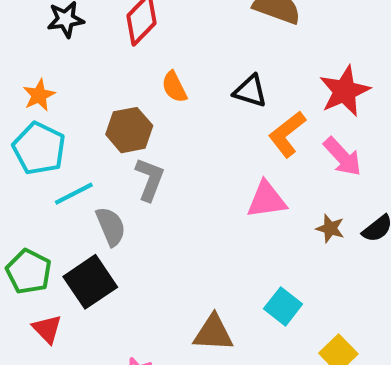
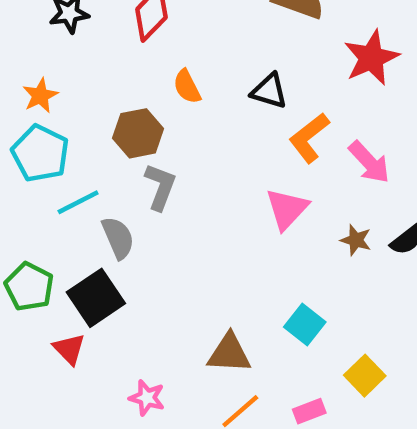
red star: (345, 91) -> (371, 58), moved
pink triangle: (267, 200) -> (287, 209), turned -39
red triangle: (47, 329) -> (69, 349), moved

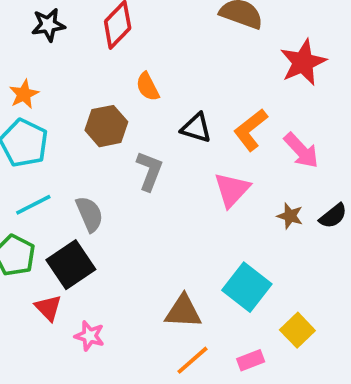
black triangle: (269, 91) -> (196, 128), moved
gray L-shape: (160, 187) -> (149, 171), moved
cyan line: (78, 202) -> (33, 205), moved
cyan square: (305, 324) -> (247, 287), size x1.4
pink star: (147, 398) -> (90, 336), moved

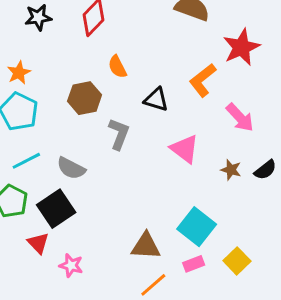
orange L-shape: (251, 130) -> (203, 80), moved
pink triangle: (232, 190) -> (185, 149), turned -36
gray semicircle: (90, 214) -> (71, 168), turned 140
pink rectangle: (251, 360) -> (194, 264), moved

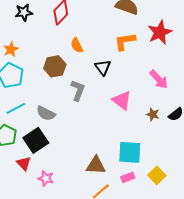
orange L-shape: (203, 80) -> (125, 41), moved, turned 30
black triangle: (156, 100) -> (103, 67), turned 36
cyan square: (197, 227) -> (130, 152), turned -35

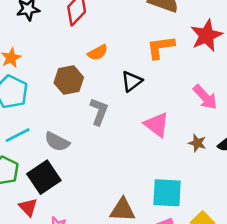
orange semicircle: (77, 45) -> (98, 53), turned -91
black triangle: (103, 67) -> (132, 81), turned 30

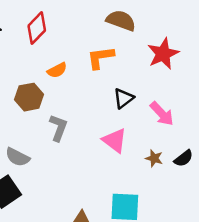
orange L-shape: (161, 47) -> (101, 57), moved
black triangle: (132, 81) -> (124, 98), moved

